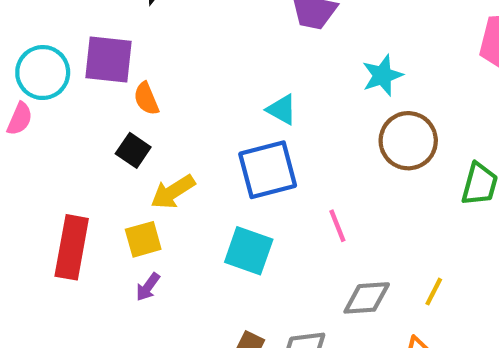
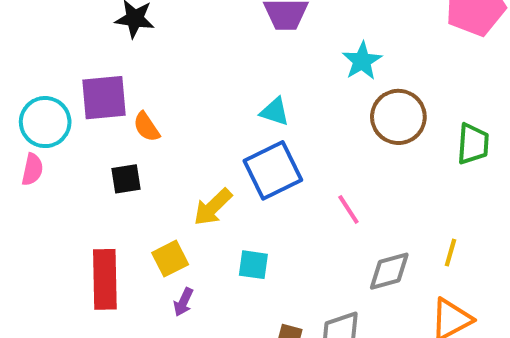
black square: (133, 150) -> (126, 179), moved, turned -32
yellow arrow: (173, 192) -> (213, 207), moved
cyan square: (249, 251) -> (253, 265), moved, size x0.7

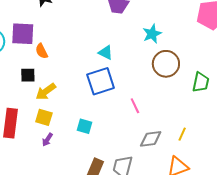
yellow arrow: (213, 207) -> (46, 91), moved
yellow square: (170, 259) -> (44, 117), turned 36

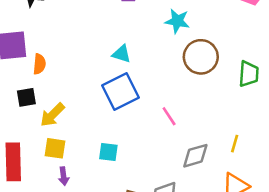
cyan star: (152, 34) -> (177, 21), turned -30
orange semicircle: (42, 51) -> (39, 64), turned -140
purple arrow: (47, 140) -> (64, 176), turned -32

